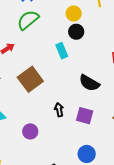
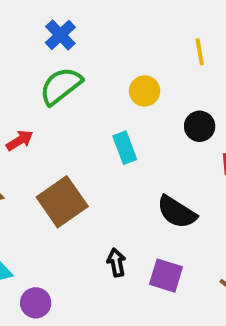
yellow circle: (74, 13) -> (145, 91), moved
black circle: (76, 32) -> (200, 126), moved
purple circle: (30, 131) -> (36, 303), moved

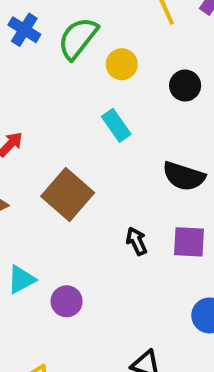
green semicircle: (61, 86) -> (78, 38), moved

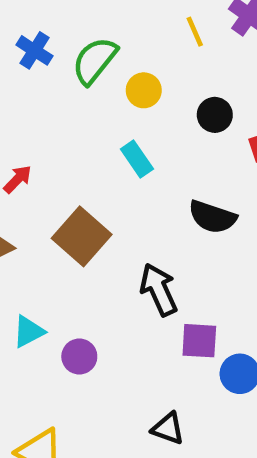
black arrow: (137, 241) -> (159, 290), size x1.6
purple square: (189, 242) -> (199, 341), moved

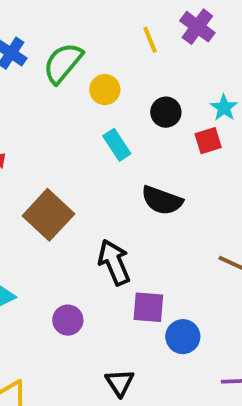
cyan rectangle: (137, 159) -> (117, 145), moved
purple circle: (79, 357) -> (68, 320), moved
black triangle: (168, 428) -> (120, 383), turned 36

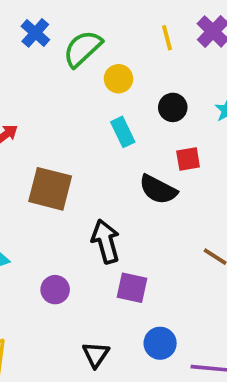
red square: (208, 141) -> (188, 159), moved
brown square: (48, 215) -> (50, 189), turned -36
blue circle: (183, 337) -> (160, 343), moved

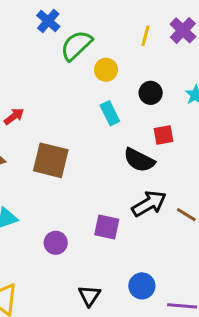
blue cross: (35, 33) -> (48, 21), moved
yellow line: (167, 38) -> (145, 36), turned 30
black arrow: (106, 241) -> (149, 204), moved, turned 76
purple square: (132, 288) -> (107, 227), moved

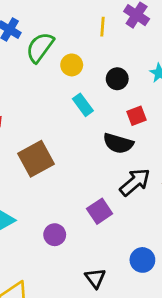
brown square: (51, 160) -> (36, 159), turned -32
purple square: (107, 227) -> (100, 211), turned -35

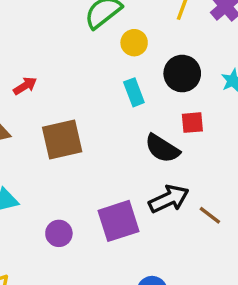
black circle: (117, 79) -> (182, 74), size x1.4
purple square: (100, 211) -> (118, 221), size x1.4

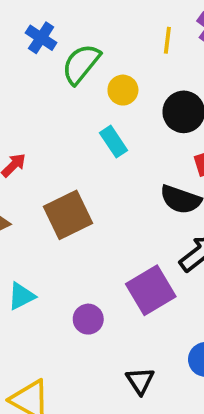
cyan rectangle: (134, 92) -> (114, 142), moved

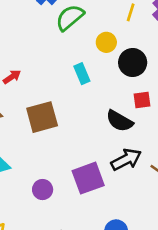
yellow circle: (123, 90) -> (106, 42), moved

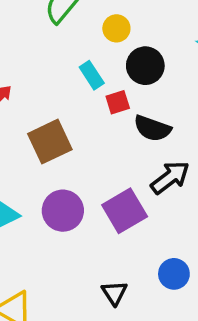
black circle: (133, 63) -> (145, 66), moved
red square: (142, 100) -> (118, 102), moved
purple circle: (43, 190) -> (63, 211), moved, size x1.5

